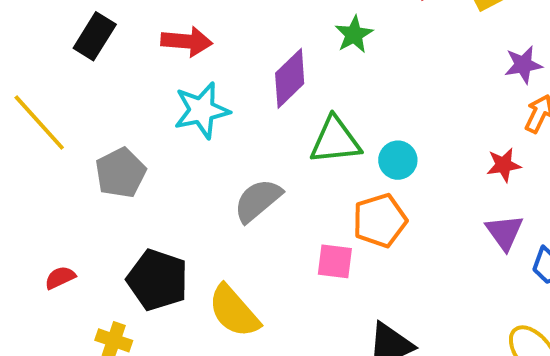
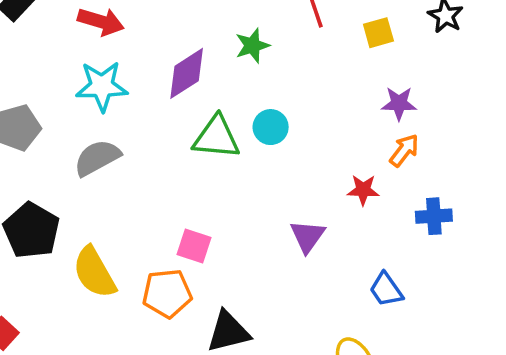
cyan circle: (398, 160) -> (271, 127), moved
gray semicircle: (258, 200) -> (97, 158), moved
orange pentagon: (380, 220) -> (167, 293), moved
purple triangle: (504, 232) -> (307, 236), moved

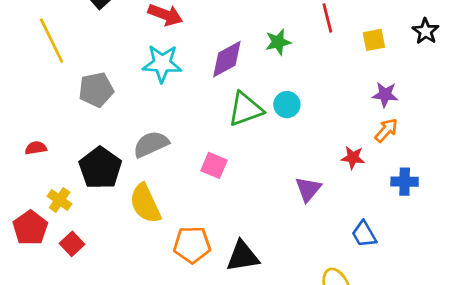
green triangle: (216, 137) -> (245, 109), turned -30
gray semicircle: (97, 158) -> (151, 144), moved
pink square: (194, 246) -> (214, 165), moved
orange pentagon: (167, 293) -> (192, 245), moved

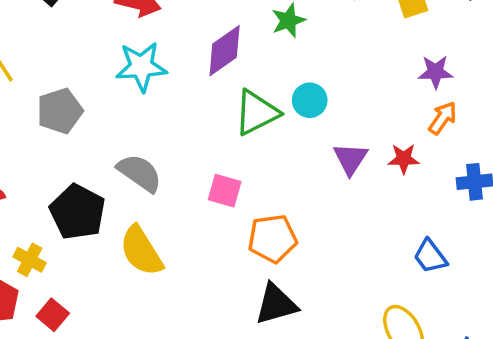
gray semicircle: (151, 144) -> (140, 173), turned 66
purple triangle: (308, 189) -> (350, 159), moved
orange pentagon: (192, 245) -> (272, 239), moved

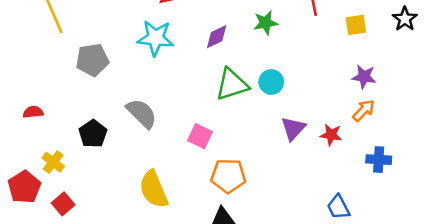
purple diamond: (225, 51) -> (217, 37), size x0.7
black pentagon: (77, 212) -> (93, 134), size x0.7
yellow semicircle: (141, 251) -> (154, 189), moved

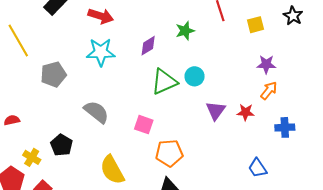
black pentagon: (93, 134) -> (61, 145), moved

